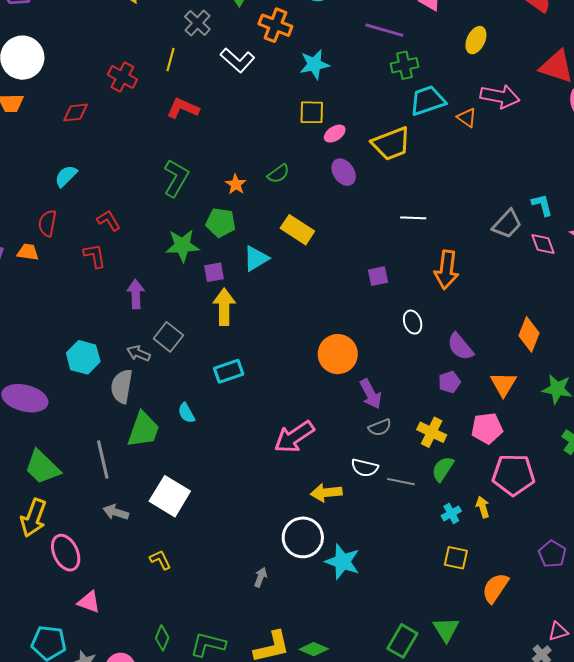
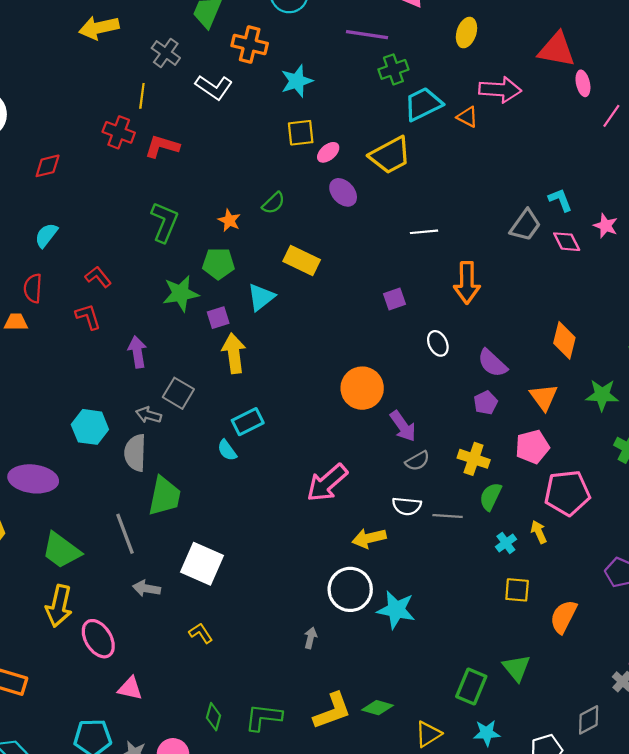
red cross: (122, 77) -> (119, 132), moved
cyan semicircle: (186, 413) -> (227, 450), moved

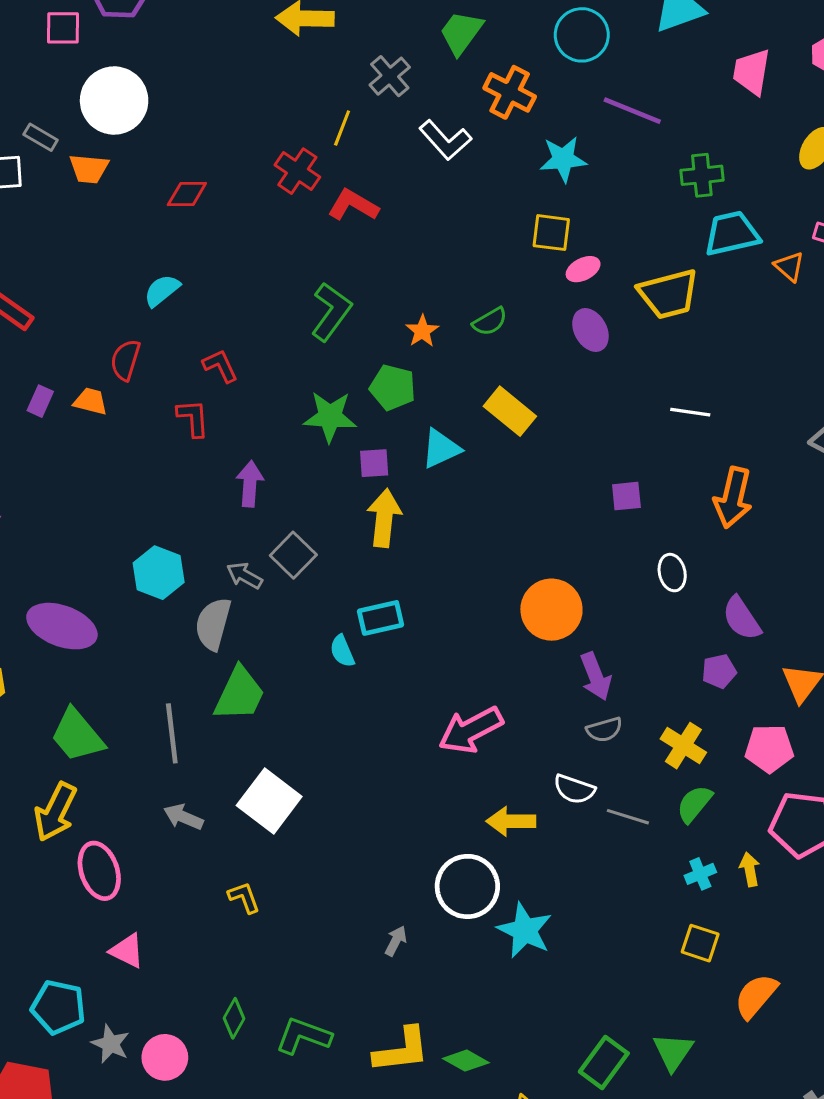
purple line: (367, 35) -> (632, 111), moved

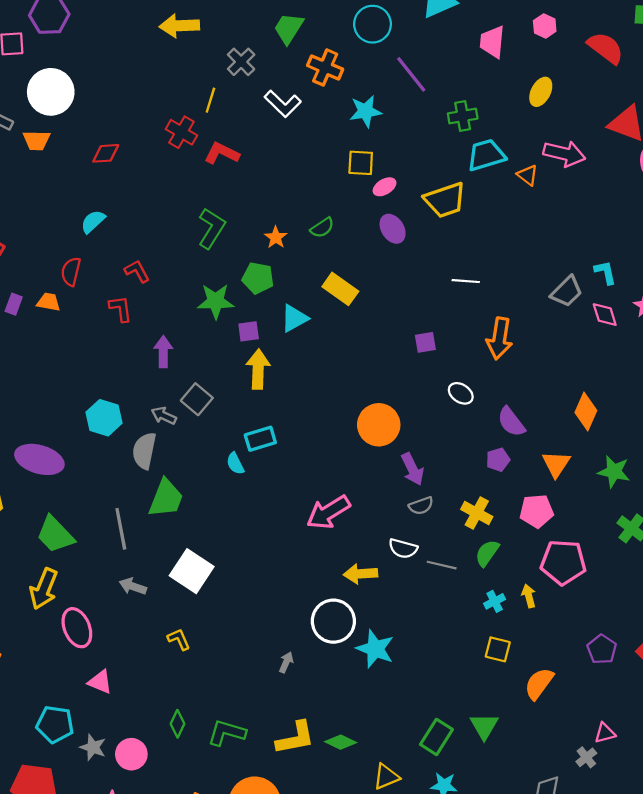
purple line: (632, 111) -> (411, 74), turned 33
white ellipse: (672, 573) -> (461, 393), turned -40

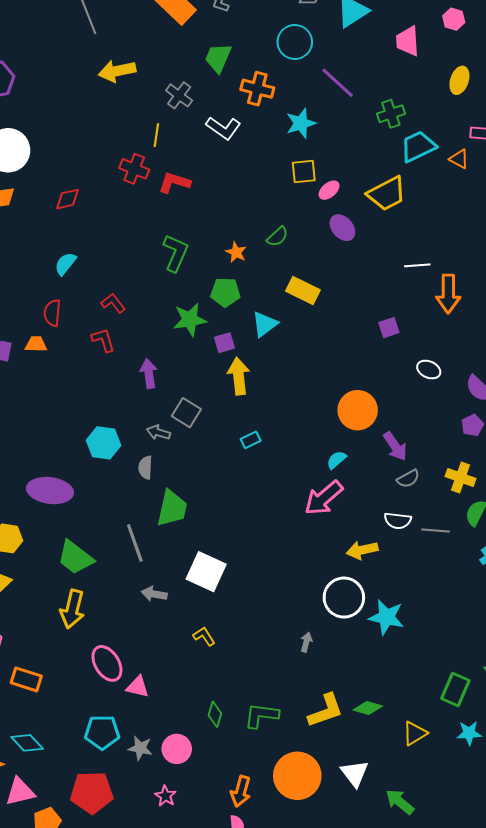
orange arrow: (499, 338) -> (448, 294), moved
cyan rectangle: (260, 439) -> (251, 440), size x0.7
gray semicircle: (144, 451) -> (145, 468), size x0.7
cyan semicircle: (235, 464) -> (336, 460), moved, turned 85
pink ellipse: (77, 628) -> (107, 663), moved

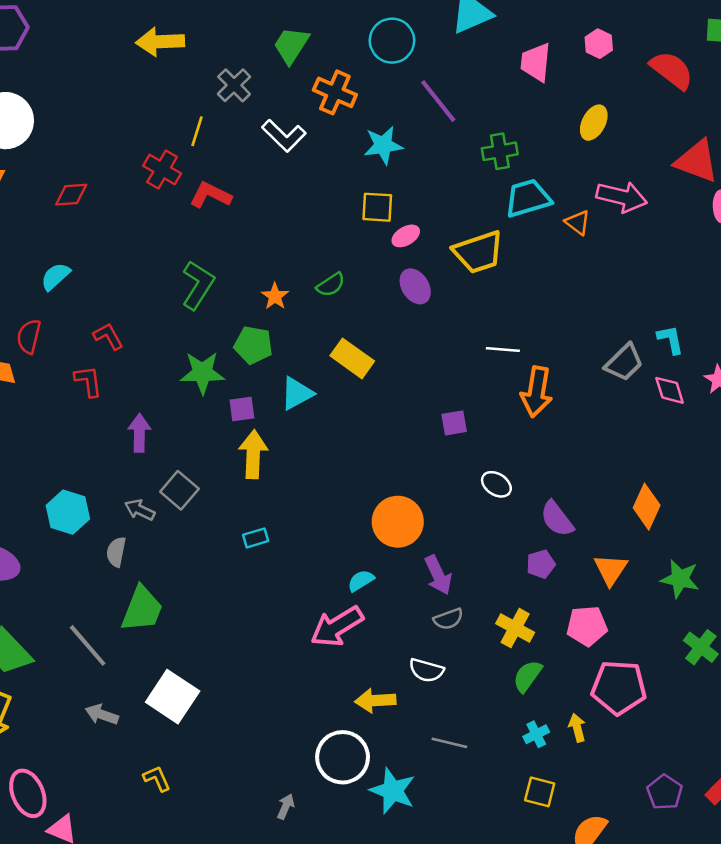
gray line: (436, 530) -> (449, 743), moved
gray line: (135, 543) -> (88, 645), turned -30

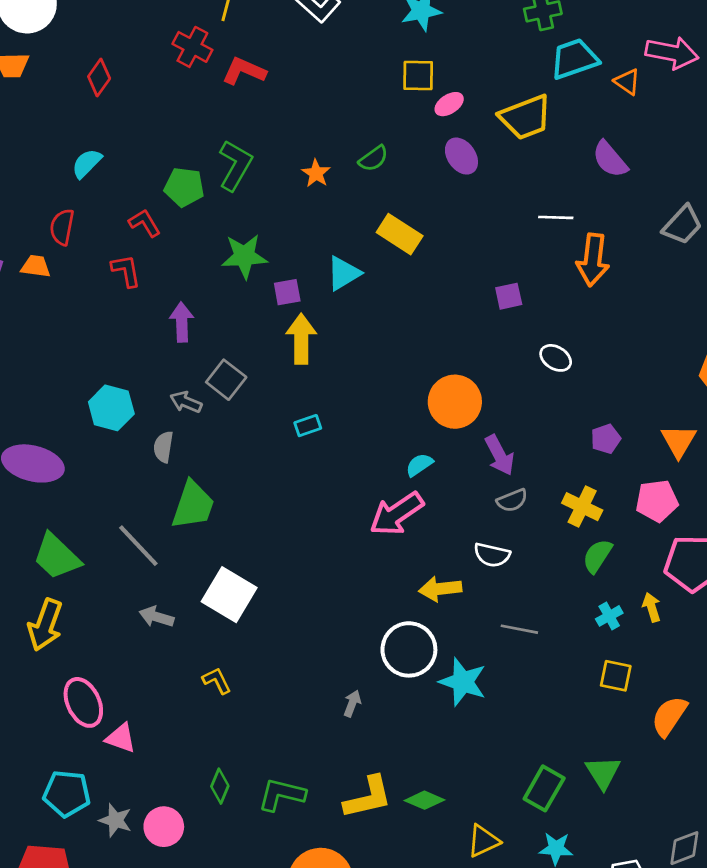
red diamond: (71, 195) -> (99, 77), turned -48
green pentagon: (253, 345) -> (184, 187), moved
purple semicircle: (557, 519) -> (610, 159), moved

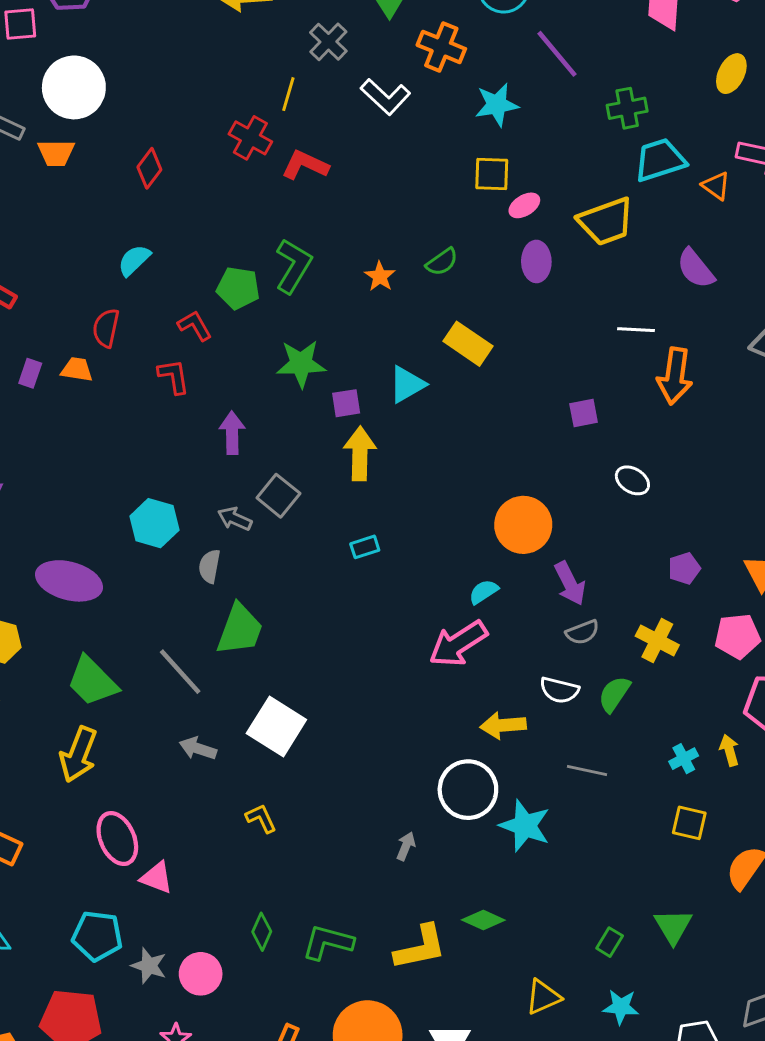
purple ellipse: (461, 156) -> (536, 261), turned 33
green semicircle: (597, 556) -> (614, 694), moved
green rectangle: (544, 788) -> (610, 942), size x0.6
green diamond: (425, 800) -> (483, 920), moved

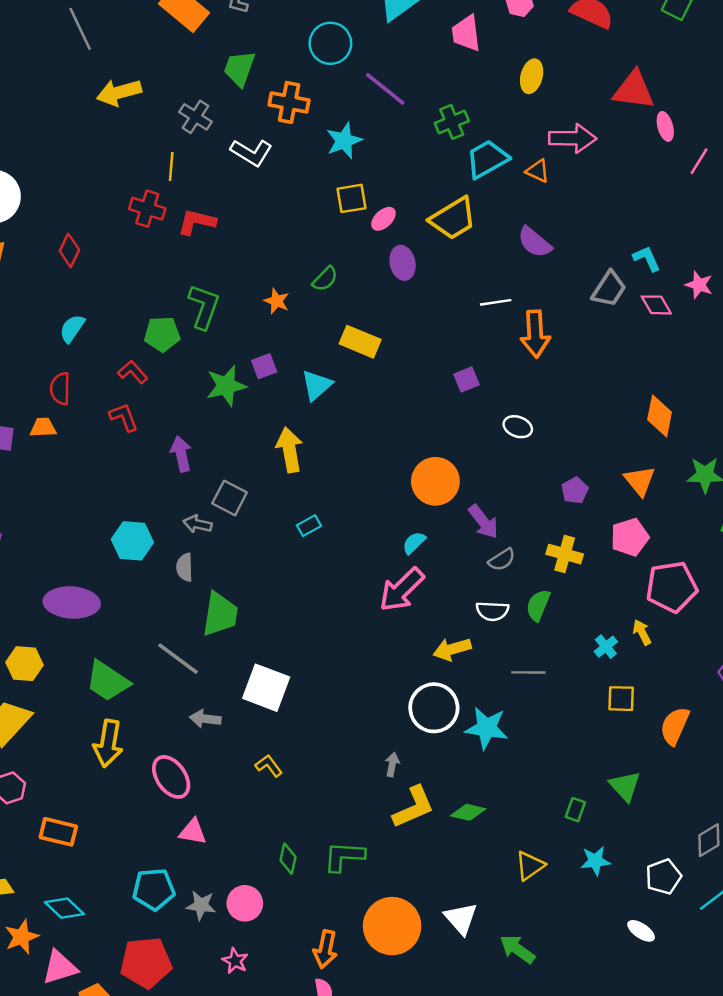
purple square: (346, 403) -> (264, 366), moved
pink ellipse: (117, 839) -> (171, 777), moved
yellow L-shape: (420, 947) -> (414, 807), moved

